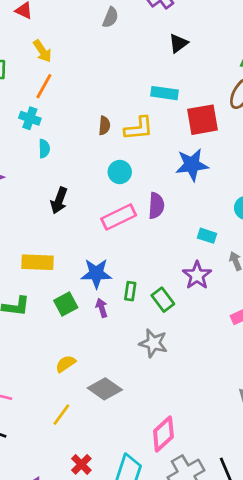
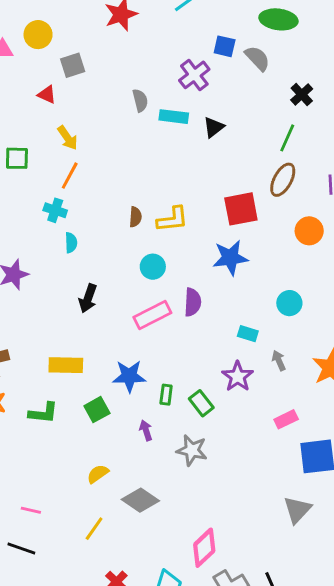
gray semicircle: (110, 17) -> (140, 100), turned -35
cyan rectangle: (164, 93) -> (174, 117), moved
purple arrow: (102, 308) -> (146, 430), moved

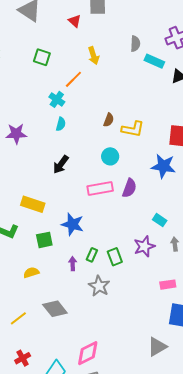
yellow arrow: (68, 138) -> (94, 56), moved
green rectangle: (166, 395) -> (92, 255), moved
yellow semicircle: (98, 474) -> (31, 273), moved

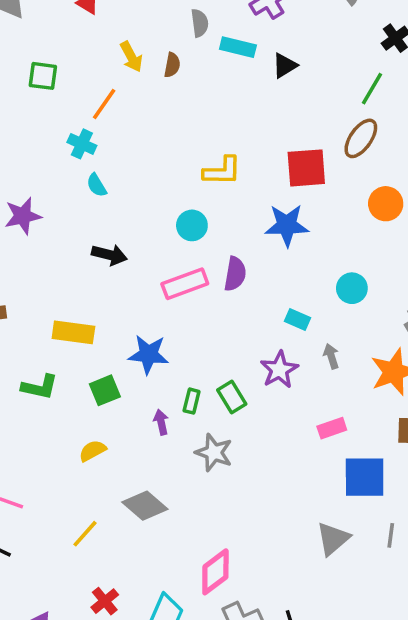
brown semicircle: (109, 120) -> (172, 65), moved
cyan semicircle: (61, 124) -> (97, 185), turned 144
black arrow: (61, 164) -> (109, 255), turned -102

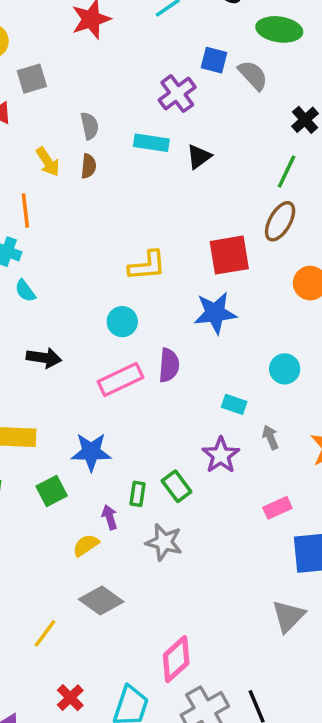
gray semicircle: (200, 23) -> (90, 126), moved
orange line: (104, 104) -> (25, 210), turned -36
yellow semicircle: (93, 451) -> (86, 545), moved

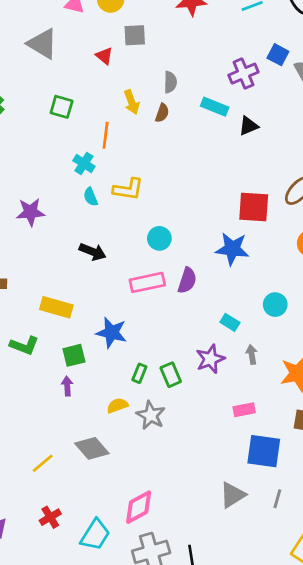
yellow L-shape: (147, 266) -> (128, 189), moved
purple arrow: (110, 517) -> (67, 386), moved
yellow semicircle: (86, 545) -> (117, 406), moved

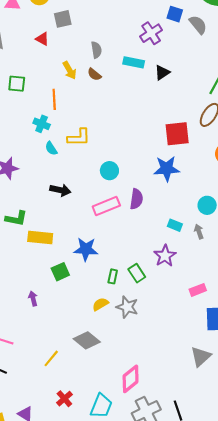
brown semicircle: (162, 113) -> (94, 74), turned 120
green L-shape: (24, 345) -> (16, 218), moved
gray arrow: (252, 354) -> (199, 232), moved
purple arrow: (67, 386) -> (33, 299), moved

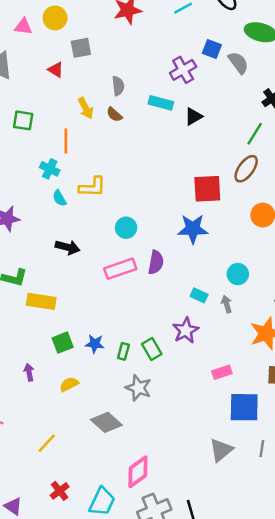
blue star: (86, 249) -> (95, 344), moved, size x0.7
yellow semicircle: (100, 304) -> (69, 384), moved
gray diamond: (87, 340) -> (106, 422), moved

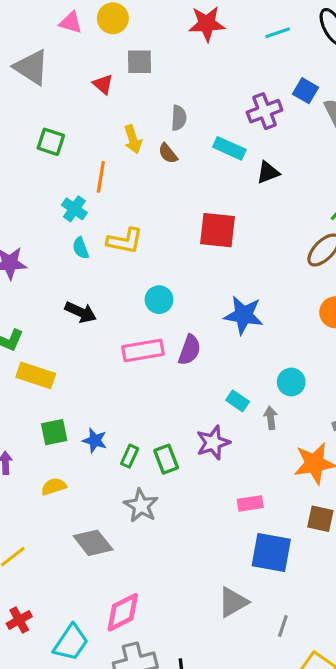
red square: (207, 189) -> (217, 230), moved
gray line: (262, 449) -> (283, 626), moved

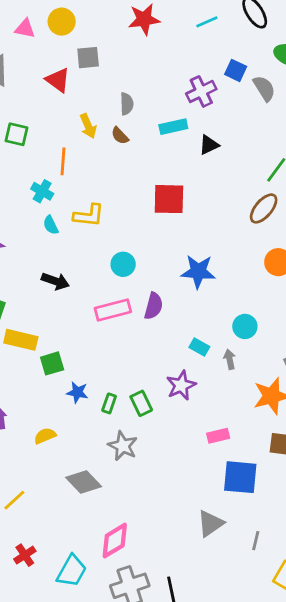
red triangle: (103, 84) -> (58, 80), size x1.4
cyan rectangle: (229, 148) -> (173, 127), turned -32
green square: (54, 432) -> (52, 363), moved

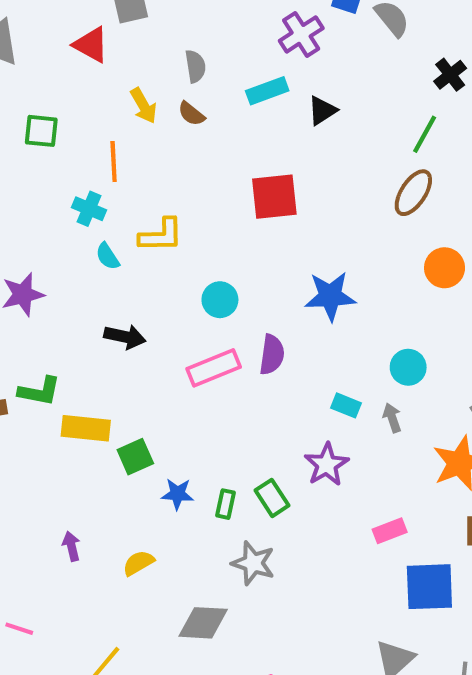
gray diamond: (84, 482) -> (203, 623), turned -36

